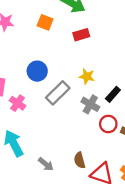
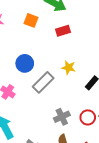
gray cross: (90, 104) -> (62, 117), moved, turned 35
red circle: (108, 124) -> (88, 117), moved

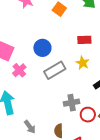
red rectangle: (63, 31) -> (84, 40), moved
gray cross: (62, 117) -> (72, 103), moved

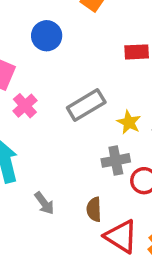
blue circle: (42, 48) -> (47, 36), moved
yellow star: (82, 63) -> (129, 122), moved

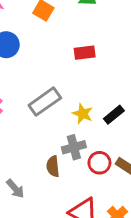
brown semicircle: (94, 209) -> (53, 166), moved

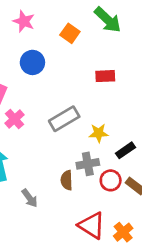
yellow star: (83, 114) -> (99, 133), turned -30
black rectangle: (114, 115) -> (125, 150), moved

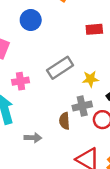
pink cross: (15, 119) -> (20, 81), moved, turned 35
gray arrow: (30, 198) -> (33, 138), turned -49

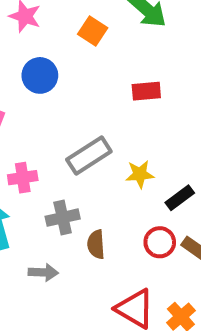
gray cross: (82, 106) -> (63, 218), moved

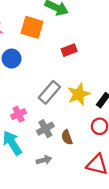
orange square: (93, 31) -> (32, 27), size x1.5
yellow star: (140, 174) -> (79, 94), size x1.5

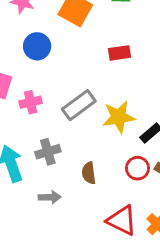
pink cross: (19, 114) -> (31, 102), moved
gray cross: (45, 129) -> (48, 152), moved

